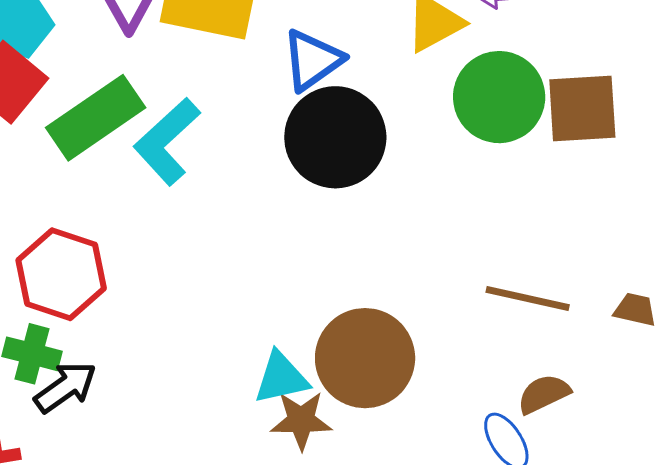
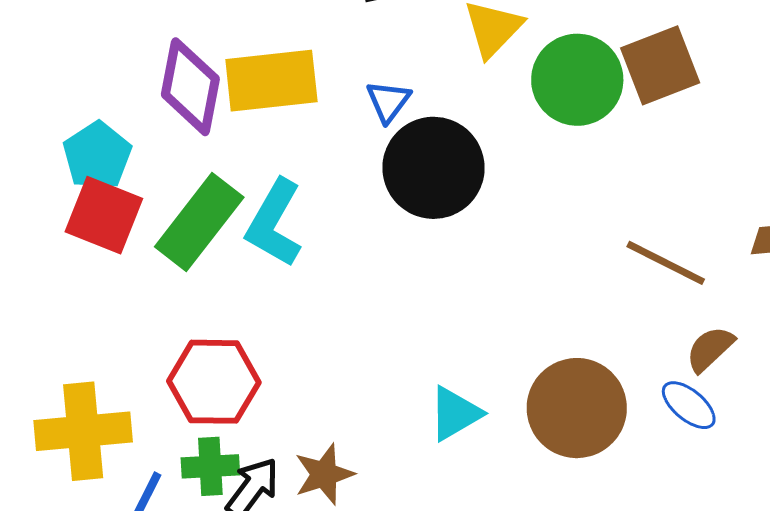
blue triangle: (313, 60) -> (388, 101), size x0.7
brown line: (528, 298) -> (666, 263), turned 32
brown circle: (365, 358) -> (577, 408), moved
brown star: (301, 420) -> (324, 474), moved

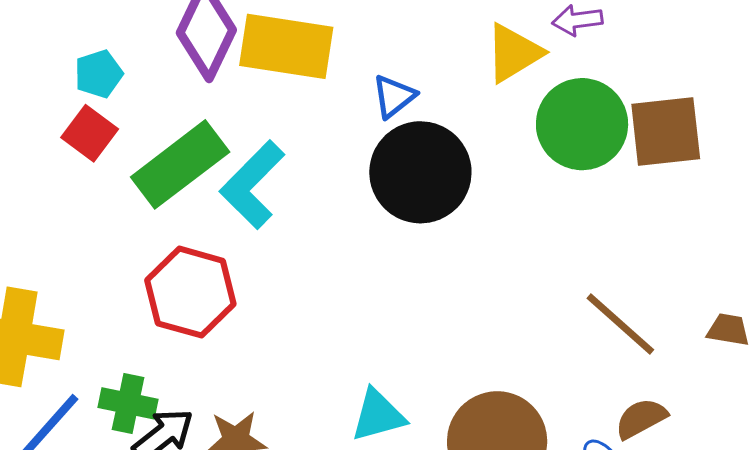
cyan pentagon: (97, 155) -> (99, 74), size x0.7
red square: (104, 215) -> (90, 133), size x0.7
red hexagon: (214, 382) -> (190, 292), moved

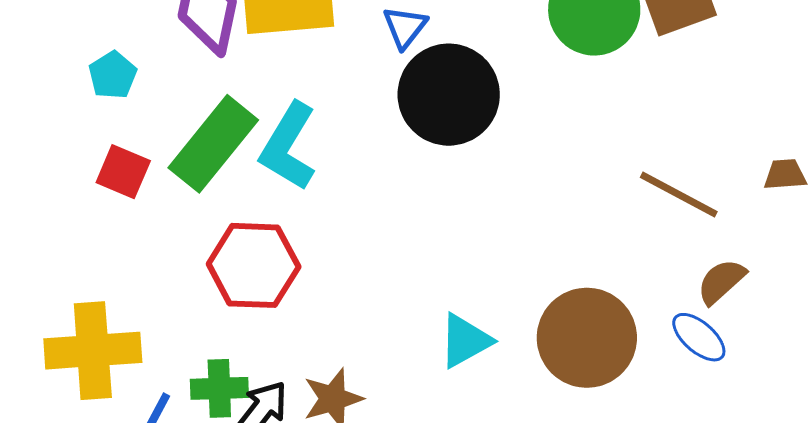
red square: (90, 133) -> (123, 172), moved

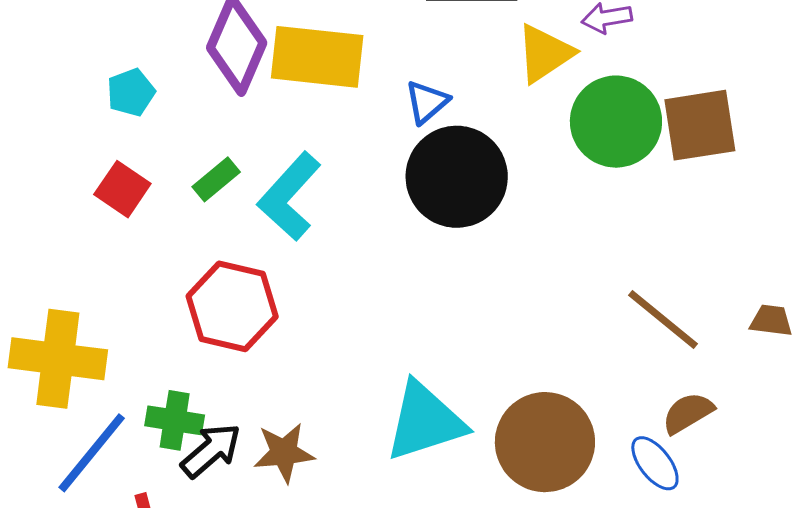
green rectangle: (213, 144) -> (216, 179), size x0.5
cyan triangle: (465, 341) -> (425, 421), size x1.5

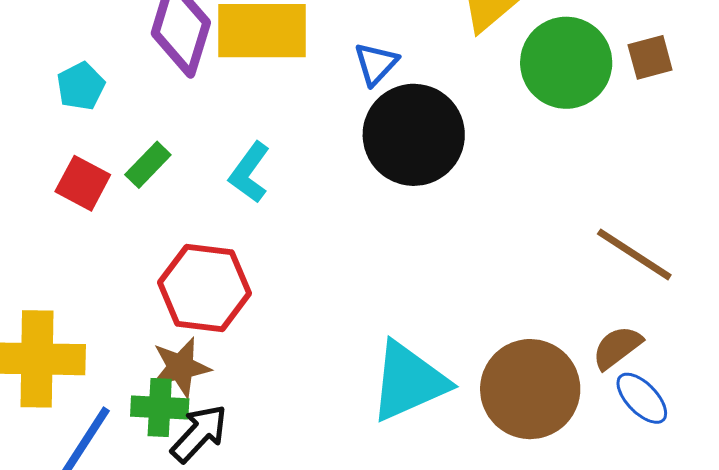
brown square: (700, 125) -> (650, 57), size x0.6
green rectangle: (216, 179) -> (148, 165), moved
cyan L-shape: (289, 196) -> (249, 172), size x0.7
brown semicircle: (688, 413) -> (617, 347), moved
brown star: (284, 453) -> (181, 367), moved

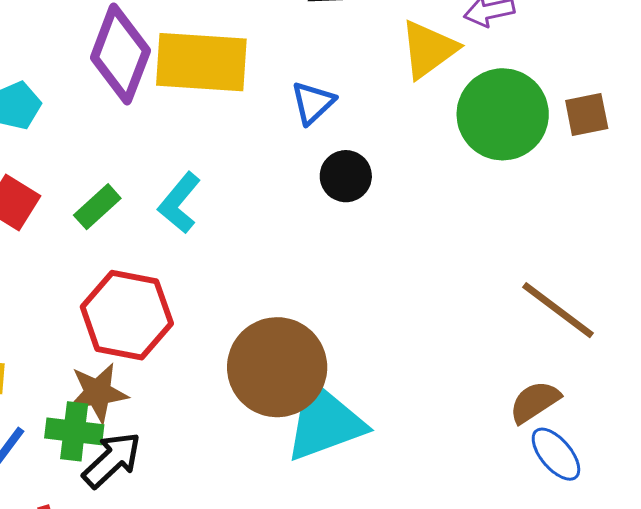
black circle: (414, 135) -> (346, 176), size x0.5
green rectangle: (148, 165) -> (97, 207), moved
brown circle: (530, 389) -> (277, 367), moved

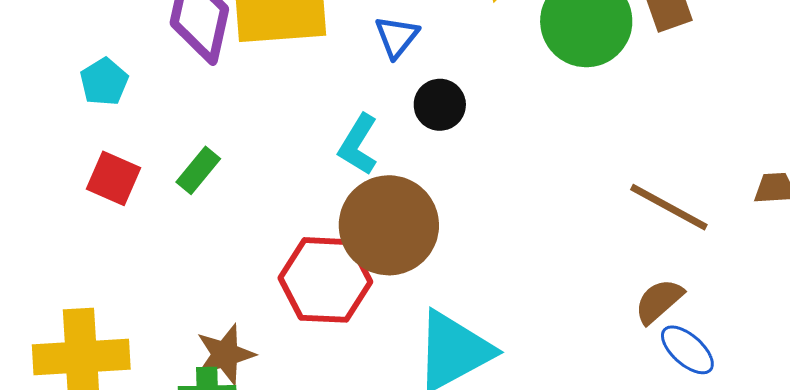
cyan L-shape: (179, 203) -> (358, 145), moved
red hexagon: (127, 315) -> (325, 280), moved
brown circle: (277, 367) -> (389, 225), moved

